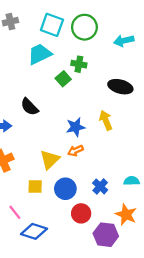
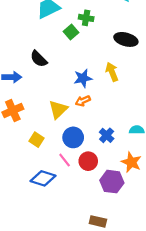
yellow square: (35, 186) -> (37, 140), moved, turned 32
pink line: (15, 212) -> (65, 160), moved

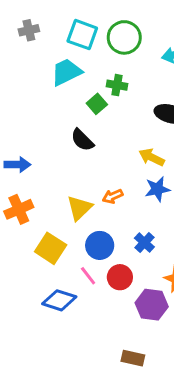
black semicircle: (39, 59) -> (82, 140), moved
yellow arrow: (112, 72) -> (152, 157), turned -42
blue star: (83, 78) -> (157, 189), moved
yellow square: (37, 140) -> (51, 248), size x1.5

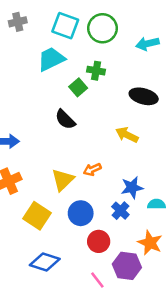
blue star: (157, 189) -> (132, 188), moved
pink line: (88, 276) -> (97, 280), moved

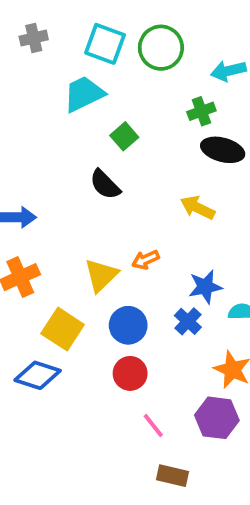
green cross: (96, 71) -> (201, 111), moved, turned -30
red circle: (99, 241) -> (130, 373), moved
blue diamond: (45, 262) -> (38, 375), moved
purple hexagon: (127, 266) -> (217, 418), moved

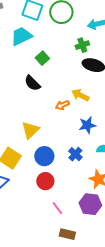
orange arrow: (146, 260) -> (62, 105), moved
blue star: (205, 287) -> (87, 125), moved

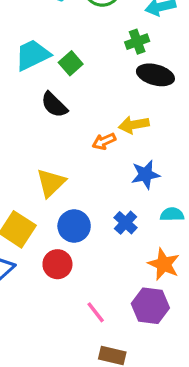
cyan trapezoid: (21, 36) -> (33, 55), moved
yellow arrow: (80, 95) -> (134, 125), turned -36
red circle: (45, 181) -> (57, 264), moved

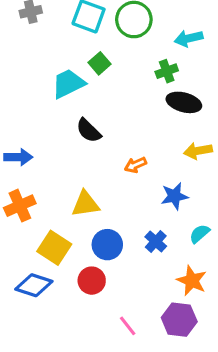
green square: (71, 63) -> (99, 63), moved
yellow arrow: (134, 125) -> (198, 151), moved
yellow triangle: (51, 183) -> (85, 204), turned 36
cyan semicircle: (172, 214) -> (200, 234), turned -40

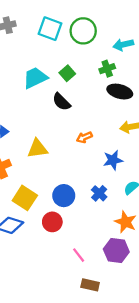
green square: (99, 63) -> (67, 73), moved
black semicircle: (89, 131) -> (61, 102), moved
yellow triangle: (85, 204) -> (37, 149), moved

